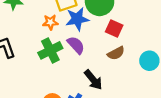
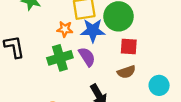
red square: (114, 28) -> (129, 46), turned -30

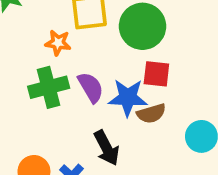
blue star: (93, 30) -> (128, 98), moved

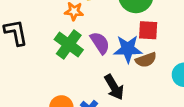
green cross: (49, 87) -> (69, 45), turned -36

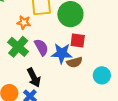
black arrow: (114, 87) -> (34, 77), moved

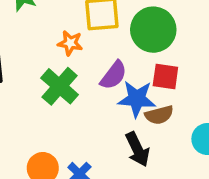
purple semicircle: (41, 47) -> (114, 75), moved, turned 66
black arrow: (34, 77) -> (137, 149), moved

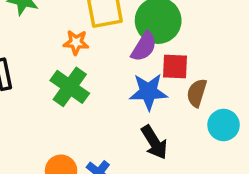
purple semicircle: (114, 75) -> (144, 47), moved
brown semicircle: (159, 115) -> (197, 93), moved, turned 128

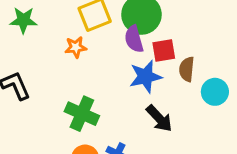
purple semicircle: (144, 47) -> (134, 39), turned 144
green cross: (70, 87) -> (82, 114), moved

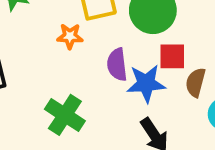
purple semicircle: (134, 39) -> (117, 65), moved

